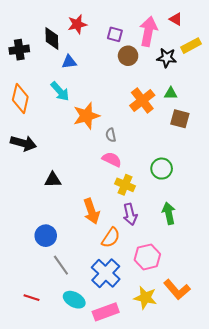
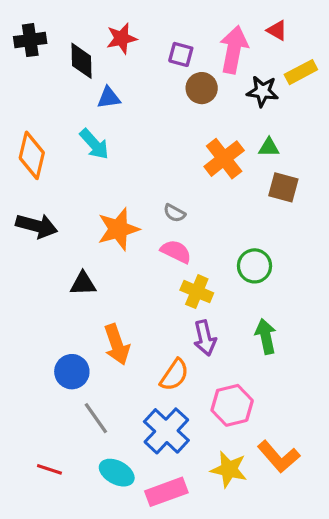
black cross: (19, 50) -> (30, 40), moved
orange star: (86, 116) -> (118, 229), moved
gray semicircle: (111, 135) -> (174, 213), turned -48
orange arrow: (91, 211) -> (117, 344), moved

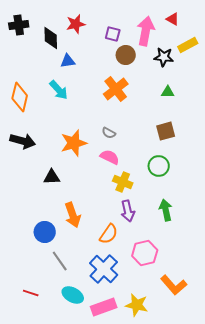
orange cross: (224, 159) -> (116, 89), moved
brown square: (283, 187) -> (166, 131), moved, turned -30
yellow star: (229, 469) -> (137, 305), moved

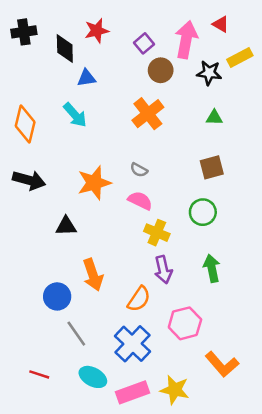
purple square: (113, 34) -> (144, 43), turned 35

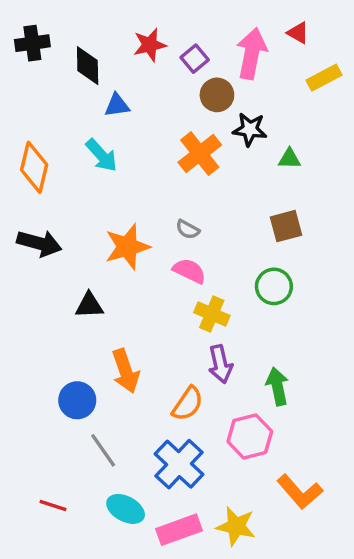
red star: (97, 31) -> (150, 45), moved
black star: (209, 73) -> (250, 129), moved
green arrow: (212, 268) -> (277, 386), moved

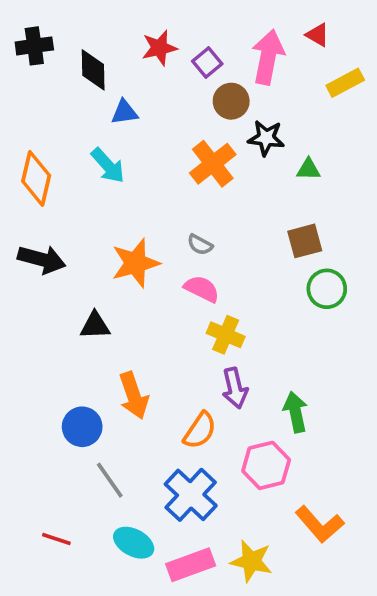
green circle: (274, 286) -> (327, 289), moved

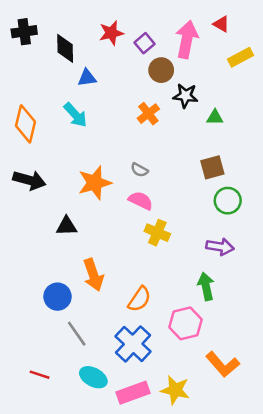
orange cross: (213, 164) -> (148, 114), size x0.7
purple arrow: (235, 388) -> (220, 247), moved, turned -68

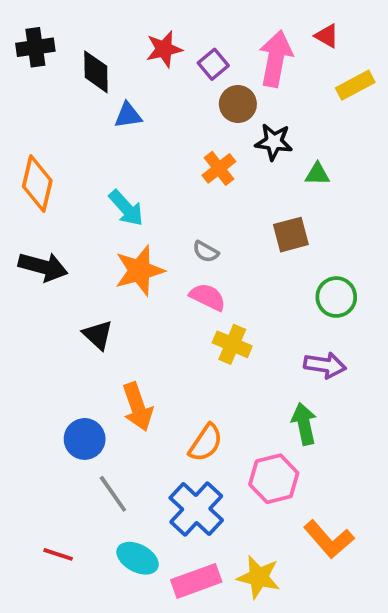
cyan arrow: (75, 115) -> (126, 208), moved
brown square: (212, 167) -> (291, 235), moved
black triangle: (66, 226) -> (98, 335), turned 45

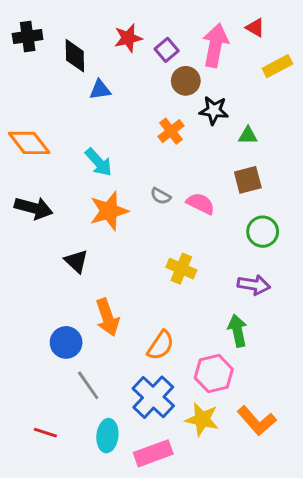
orange diamond: (37, 183) -> (29, 143), turned -51
brown square: (291, 235) -> (248, 180), moved
pink semicircle: (208, 297) -> (201, 204), moved
cyan ellipse: (138, 558) -> (107, 436), turned 68
yellow star: (259, 577) -> (202, 419), moved

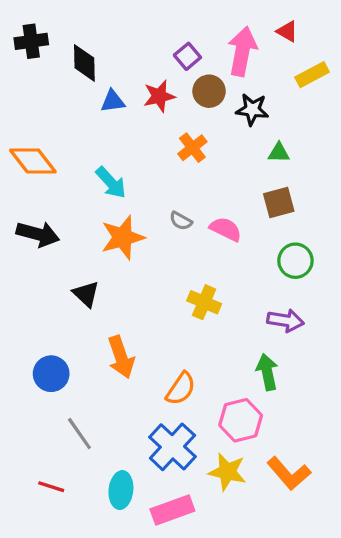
red star: (128, 38) -> (159, 96), moved
black star: (214, 110) -> (252, 109), moved
blue circle: (66, 342) -> (51, 374), moved
gray line: (88, 385) -> (79, 434), moved

